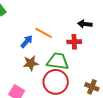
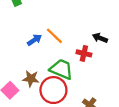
brown star: (31, 63) -> (31, 79), moved

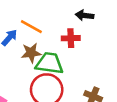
brown star: (31, 79) -> (31, 53), moved

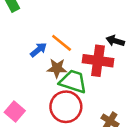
red cross: (71, 38) -> (98, 61), size x1.6

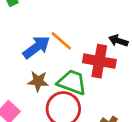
blue arrow: (38, 50) -> (36, 47), size x1.5
brown star: (57, 68) -> (38, 81), moved

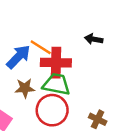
red cross: (99, 61) -> (56, 63), moved

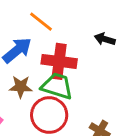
orange line: (41, 47) -> (41, 22), moved

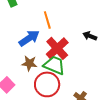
orange line: (41, 22) -> (47, 20), turned 30
red cross: (59, 61) -> (57, 48), turned 35

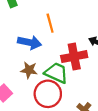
blue arrow: (29, 38) -> (30, 42), turned 45
red cross: (57, 48) -> (74, 57), moved, turned 30

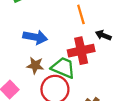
orange line: (50, 23) -> (81, 14), moved

